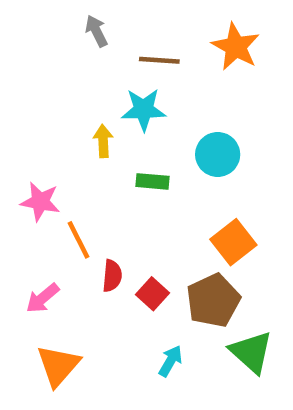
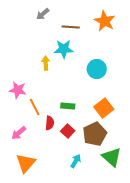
gray arrow: (96, 31) -> (43, 14), turned -104
green rectangle: (153, 181) -> (68, 106), moved

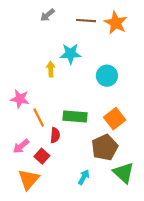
brown line: (71, 27) -> (86, 21), moved
green rectangle: (68, 106) -> (75, 116), size x1.5
red square: (68, 131) -> (42, 156), moved

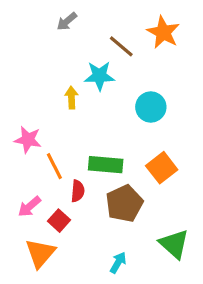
brown line: (86, 21) -> (121, 46), moved, turned 36
brown pentagon: (105, 147) -> (124, 203), moved
cyan arrow: (84, 177) -> (118, 263), moved

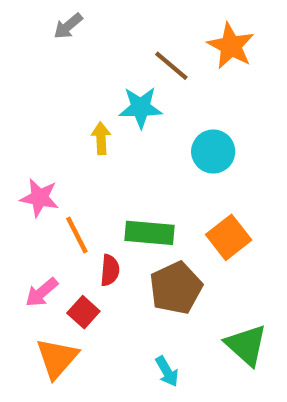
gray arrow: (67, 21) -> (68, 26), moved
cyan arrow: (118, 263) -> (167, 371), turned 120

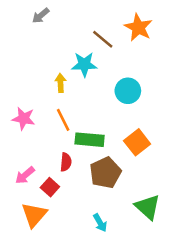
orange line: (77, 235) -> (63, 120), moved

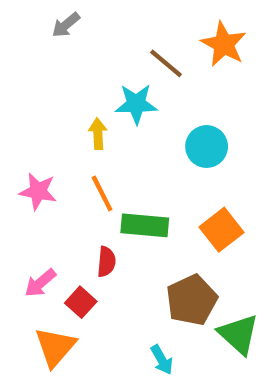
brown pentagon: (105, 173) -> (192, 300), moved

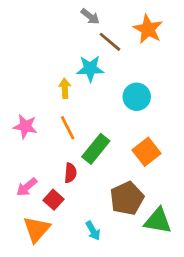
gray arrow: (66, 25) -> (90, 16), moved, turned -102
green rectangle: (145, 225) -> (96, 149), turned -56
green triangle: (239, 334) -> (158, 221), turned -32
cyan arrow: (162, 360) -> (93, 231), moved

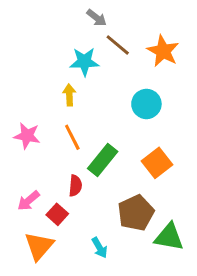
orange star: (148, 29) -> (163, 51), moved
cyan star: (90, 69) -> (84, 62), moved

